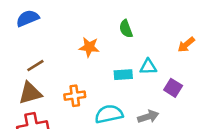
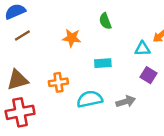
brown line: (35, 66) -> (22, 36), moved
cyan triangle: (148, 67) -> (142, 49), moved

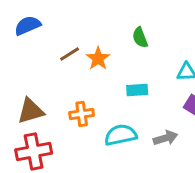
brown line: (22, 36) -> (70, 54), moved
orange star: (72, 38) -> (98, 58), turned 30

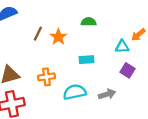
green semicircle: (140, 37) -> (89, 22), turned 112
brown line: (70, 54) -> (38, 34), turned -32

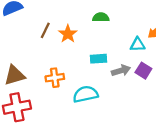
gray arrow: (107, 94) -> (121, 71), moved

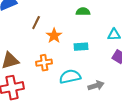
orange star: (68, 34) -> (54, 36), moved
gray arrow: (121, 71) -> (96, 86), moved

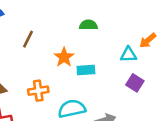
orange star: (54, 36) -> (64, 57), moved

